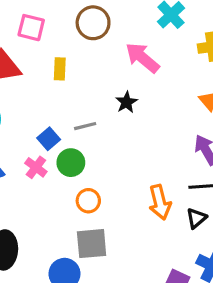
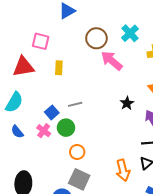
brown circle: (93, 23) -> (96, 38), moved
black star: (126, 102) -> (127, 103), moved
orange arrow: (160, 202) -> (123, 170), moved
gray square: (92, 244) -> (79, 179), turned 30

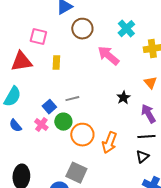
brown circle: (96, 38) -> (82, 29), moved
orange circle: (77, 152) -> (82, 135), moved, size x1.5
orange arrow: (123, 170) -> (109, 143), moved, turned 35

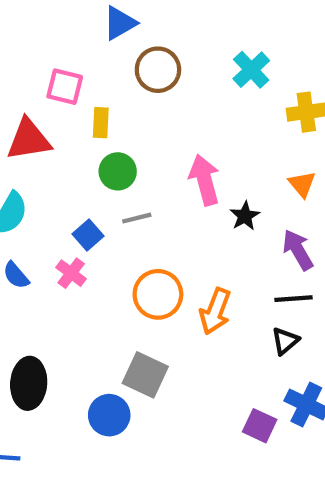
pink arrow: (108, 56) -> (205, 180), moved, turned 35
yellow rectangle: (56, 63) -> (101, 123), moved
green circle: (63, 122) -> (118, 171), moved

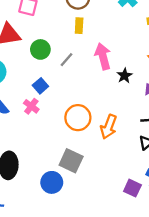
yellow rectangle: (101, 123) -> (79, 26), moved
green circle: (118, 171) -> (40, 49), moved
gray line: (137, 218) -> (67, 60), moved, turned -35

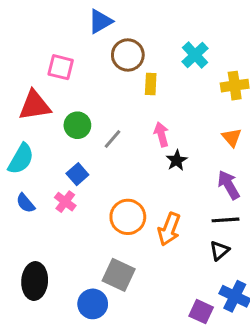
yellow rectangle: (79, 26) -> (151, 84), moved
pink arrow: (103, 56) -> (161, 134), size x0.7
black star: (124, 76) -> (177, 160), moved

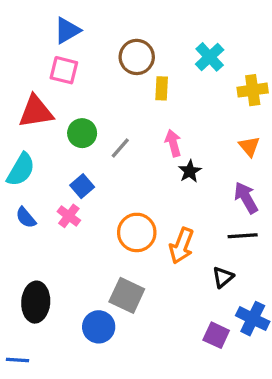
blue triangle: (100, 21) -> (67, 30), moved
black triangle: (219, 250) -> (223, 277), moved

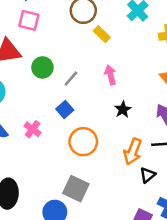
yellow rectangle: (162, 88) -> (102, 34), turned -49
black star: (190, 171) -> (123, 109), moved
blue square: (82, 186) -> (65, 109), moved
orange arrow: (181, 246) -> (133, 152), moved

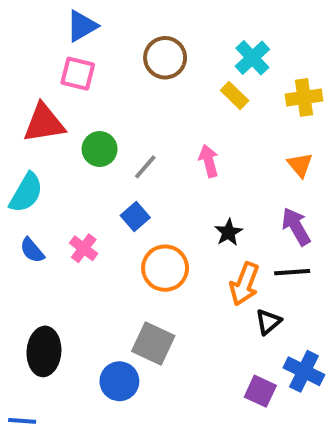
yellow rectangle: (102, 34) -> (235, 95), moved
black star: (123, 109) -> (229, 232), moved

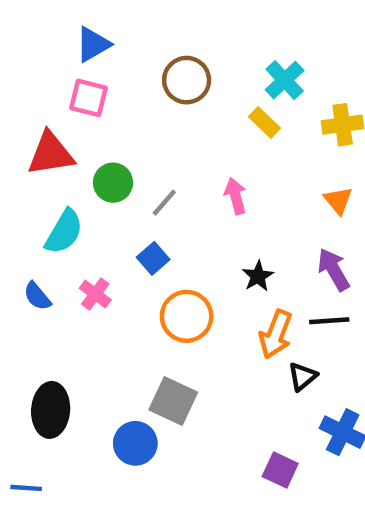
cyan semicircle: (26, 193) -> (64, 232), moved
purple square: (260, 391) -> (280, 470), moved

